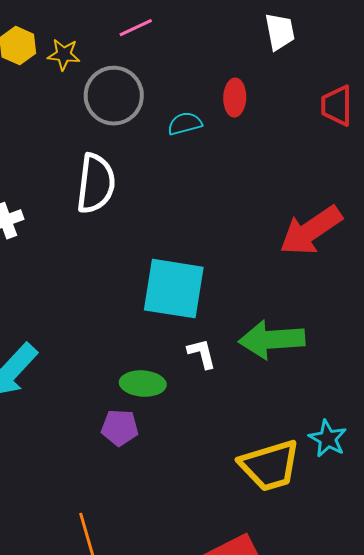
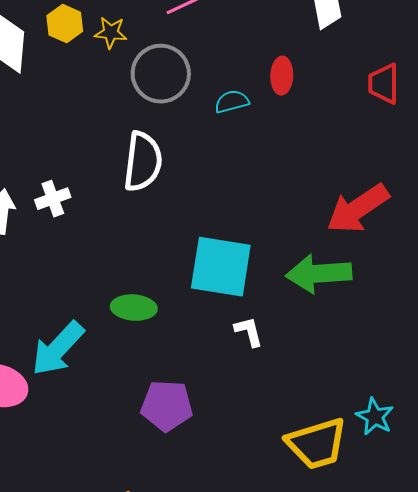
green arrow: (272, 340) -> (319, 274), moved
green ellipse: (143, 384) -> (134, 308), moved
purple pentagon: (120, 428) -> (167, 406), size x1.4

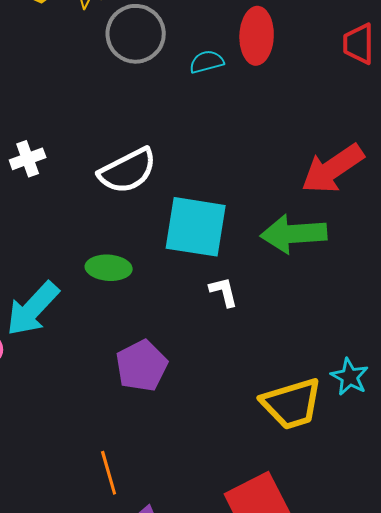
red ellipse: (282, 76) -> (257, 36), size x1.5
white semicircle: (143, 162) -> (128, 171), moved, turned 56
purple pentagon: (167, 406) -> (142, 366), turned -30

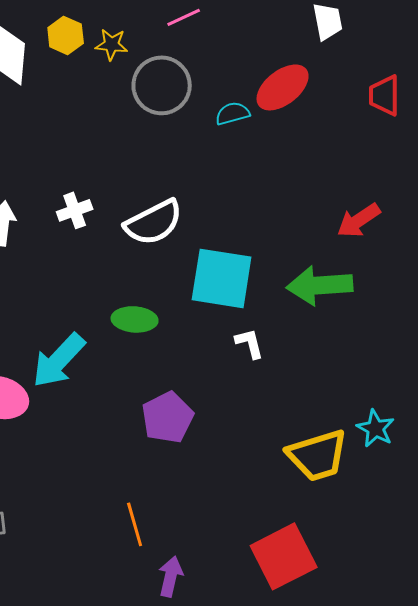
red ellipse: (257, 36) -> (283, 87), turned 50
white cross: (28, 159) -> (75, 210), moved
red arrow: (333, 169) -> (359, 220), size x0.7

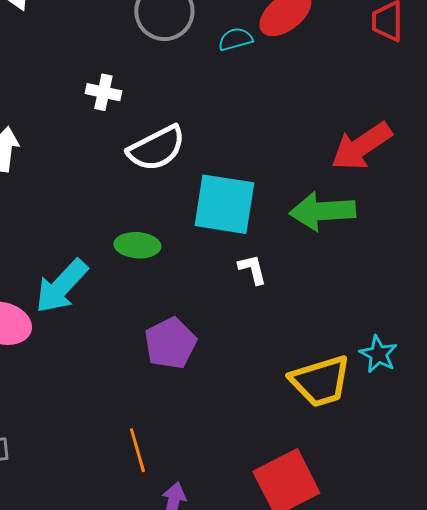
white cross: (75, 210) -> (103, 92), moved, turned 32
red arrow: (359, 220) -> (361, 146), size x1.4

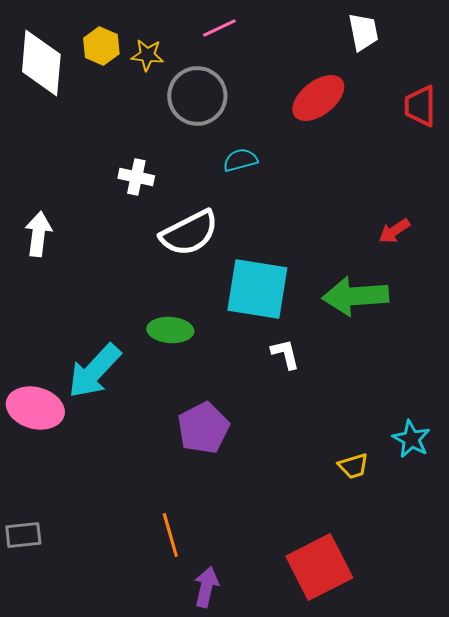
cyan semicircle: (235, 39) -> (240, 160), moved
red arrow: (361, 146) -> (394, 231), size x0.5
yellow trapezoid: (320, 381) -> (353, 466), size x0.5

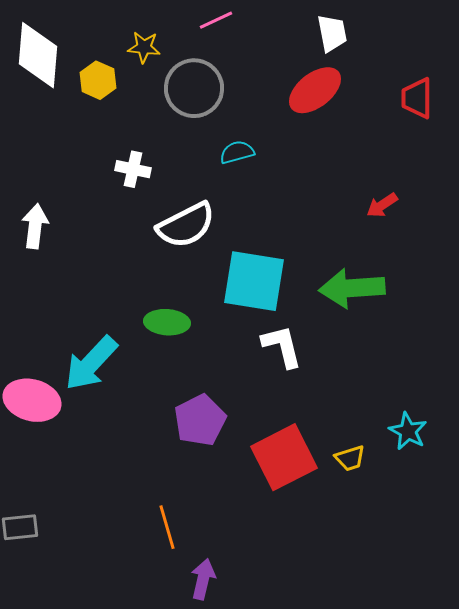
white trapezoid: (363, 32) -> (332, 33), moved
yellow hexagon: (101, 46) -> (98, 80), moved
red arrow: (394, 231) -> (382, 205), moved
white L-shape: (285, 354) -> (282, 346), size x1.4
red square: (319, 567) -> (284, 457), moved

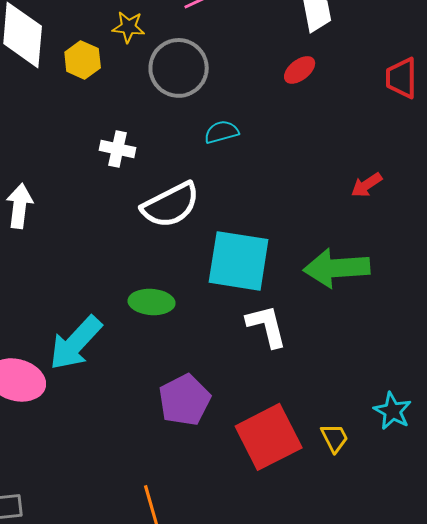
red ellipse: (315, 90) -> (300, 70), size x0.6
yellow trapezoid: (350, 458) -> (335, 438), turned -100

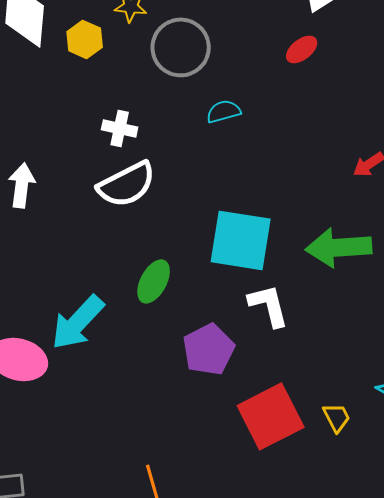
white semicircle: (171, 205) -> (127, 184), moved
green ellipse: (152, 302) -> (154, 281), turned -66
purple pentagon: (185, 400) -> (209, 349), moved

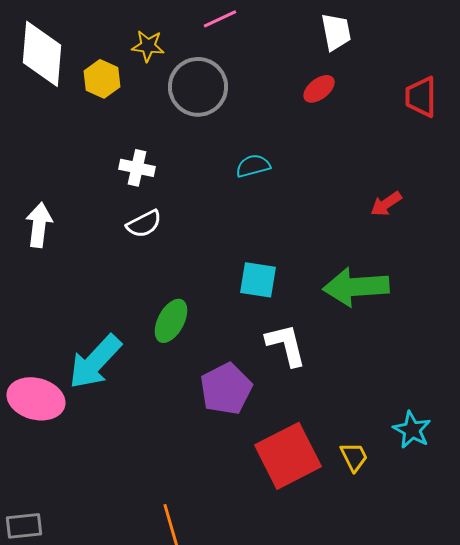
cyan semicircle: (224, 111) -> (253, 166), moved
white semicircle: (127, 184) -> (144, 224), size x0.6
cyan square: (241, 240) -> (258, 280), size x0.6

